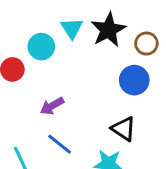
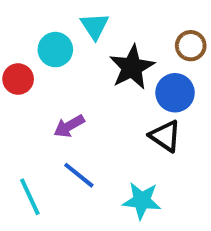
black star: (108, 30) -> (132, 67), moved
black triangle: (124, 129) -> (165, 136), moved

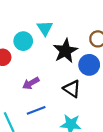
black triangle: (165, 136) -> (72, 89), moved
blue line: (79, 175) -> (36, 110), turned -60

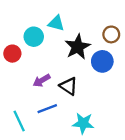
cyan triangle: (45, 28) -> (56, 23), turned -42
black triangle: (72, 89) -> (69, 86), moved

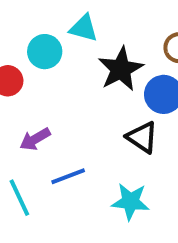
purple arrow: (42, 81) -> (35, 139), moved
black triangle: (69, 86) -> (142, 137), moved

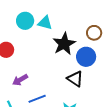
cyan circle: (45, 52) -> (25, 21), moved

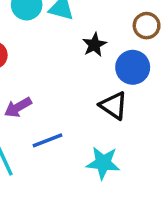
black star: (64, 44) -> (94, 45), size x0.6

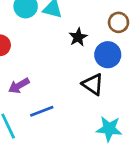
cyan star: (103, 163) -> (109, 129), moved

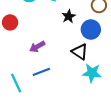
purple arrow: (19, 86) -> (37, 47), moved
cyan star: (109, 129) -> (92, 73), moved

